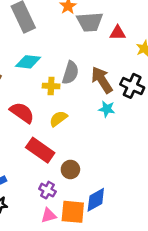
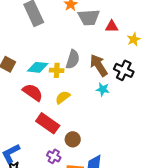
cyan diamond: (28, 62) -> (38, 67), moved

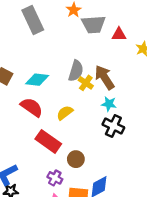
yellow cross: (57, 70) -> (86, 83), moved, turned 32
black cross: (124, 70) -> (113, 126), moved

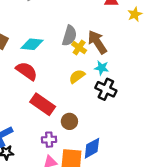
yellow semicircle: (65, 113) -> (77, 76), moved
purple cross: (55, 178) -> (49, 140), turned -32

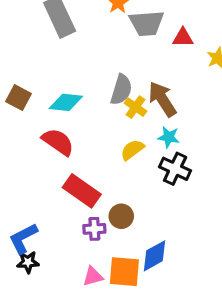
purple cross: (49, 140) -> (94, 229), moved

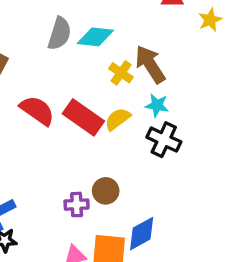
gray semicircle: (121, 90) -> (59, 34), moved
cyan diamond: (66, 102) -> (95, 37), moved
red rectangle: (82, 191) -> (83, 117), moved

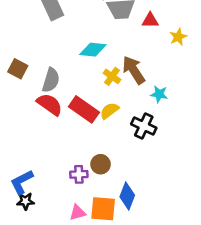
gray semicircle: (59, 34) -> (51, 80), moved
cyan star: (157, 105) -> (159, 94), moved
blue diamond: (142, 234) -> (127, 196), turned -40

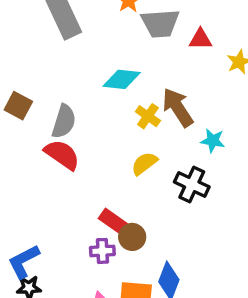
red rectangle: (84, 109) -> (113, 221), moved, size x0.7

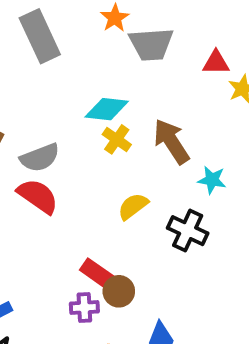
red triangle: (200, 39) -> (216, 62), moved
yellow cross: (148, 116) -> (117, 139), moved
gray semicircle: (64, 121) -> (40, 158), turned 52

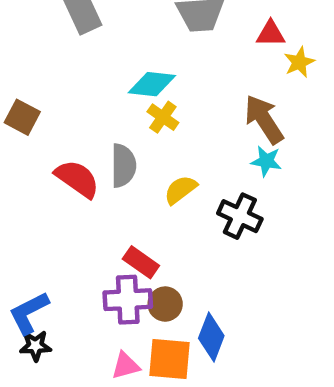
brown arrow: (171, 141) -> (264, 119), moved
gray semicircle: (40, 158) -> (123, 166), moved, turned -69
brown circle: (119, 291) -> (165, 304), moved
purple cross: (84, 307) -> (128, 300), size x1.5

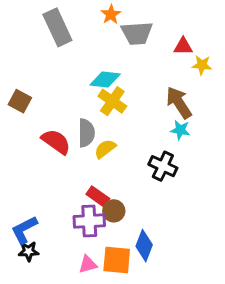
yellow star: (299, 62) -> (202, 65), turned 30
yellow cross: (163, 117) -> (112, 101), size x1.4
yellow semicircle: (180, 190) -> (105, 149), moved
brown circle: (165, 304) -> (114, 211), moved

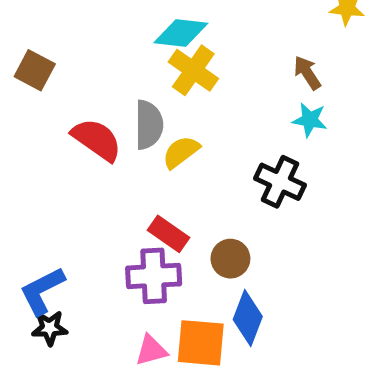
brown arrow: (179, 103) -> (307, 73), size x0.6
brown circle: (114, 211) -> (230, 259), moved

